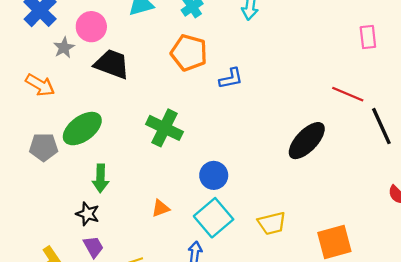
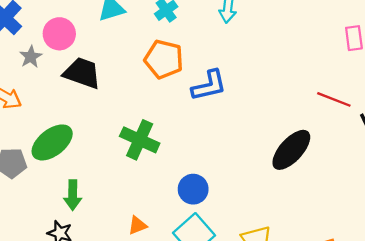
blue L-shape: (231, 78) -> (209, 86), size x1.4

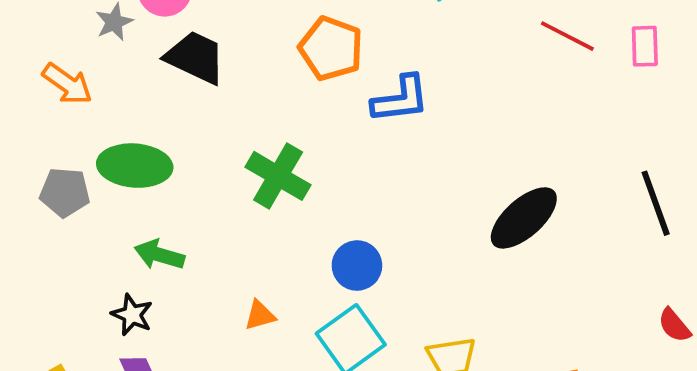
red line: (334, 99) -> (567, 36), moved
green ellipse: (52, 142) -> (135, 166), turned 36
green arrow: (73, 195) -> (159, 255), turned 100

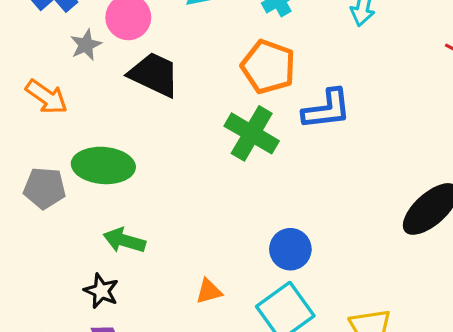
green cross: (278, 176) -> (252, 133), moved

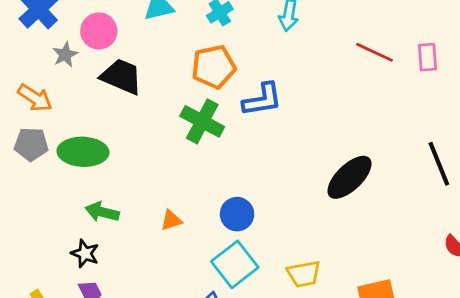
orange pentagon: (268, 67) -> (214, 67), turned -30
gray pentagon: (45, 188) -> (31, 144), moved
orange triangle: (209, 291) -> (171, 220), moved

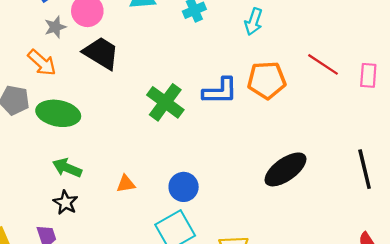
orange pentagon: (214, 67) -> (267, 80), moved
orange arrow: (35, 98) -> (42, 63), moved
black star: (85, 254) -> (65, 203), moved

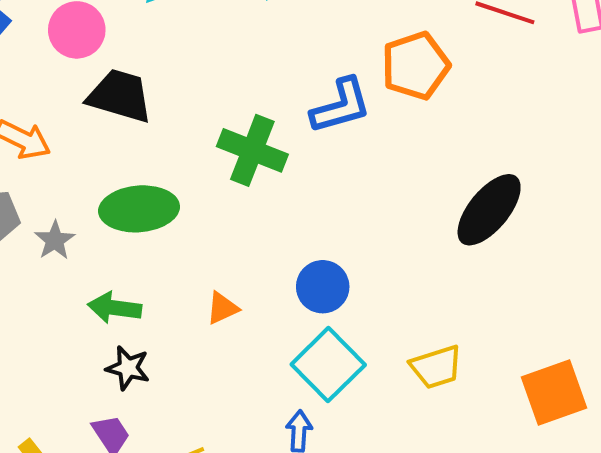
gray star: (55, 27) -> (55, 240), moved
green ellipse: (58, 113) -> (139, 209), moved

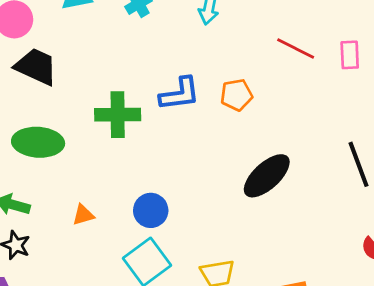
orange pentagon: (416, 66) -> (236, 95), moved, size x0.7
green cross: (252, 150) -> (118, 115), turned -30

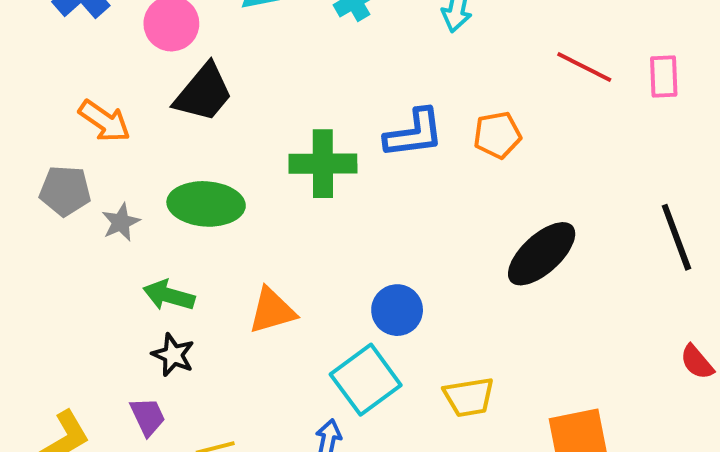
black trapezoid: (36, 67) -> (203, 93), turned 105
blue circle: (151, 210) -> (397, 310), moved
orange triangle: (83, 215) -> (272, 311), size x1.5

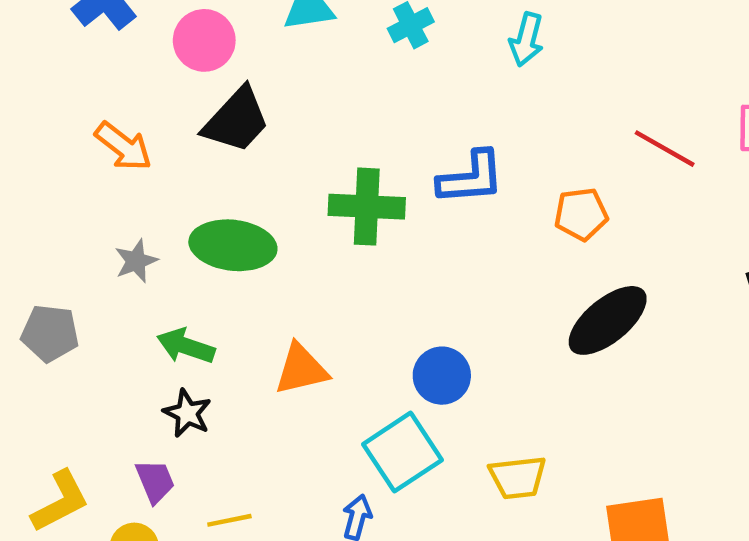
red line: (584, 67) -> (665, 149), moved
orange pentagon: (497, 135) -> (581, 214), moved
gray pentagon: (65, 191) -> (50, 333), moved

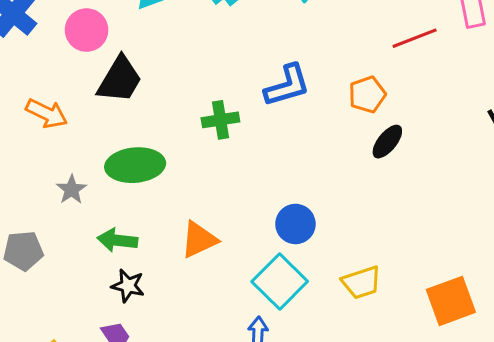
red line: (665, 149) -> (415, 38), turned -39
green cross: (367, 207) -> (220, 120), size x0.7
black ellipse: (608, 320) -> (387, 142), moved, size x0.6

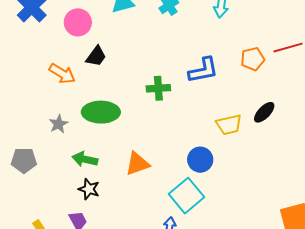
black trapezoid: (120, 80) -> (96, 56), size x0.7
orange pentagon: (367, 95) -> (253, 59), moved
orange arrow: (47, 113) -> (62, 74), moved
yellow trapezoid: (361, 282) -> (229, 125), moved

